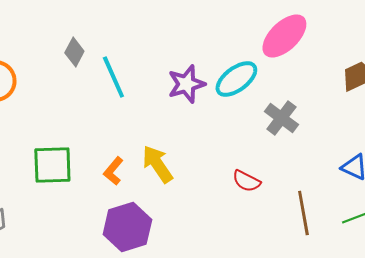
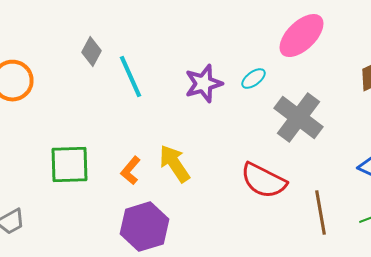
cyan ellipse: (236, 79) -> (254, 79), size x0.6
gray cross: (281, 118) -> (298, 118), size x1.4
red semicircle: (246, 181) -> (264, 181), size x1.6

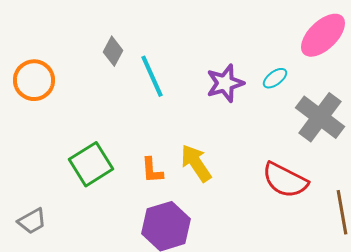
green square: (70, 165) -> (91, 164), turned -30
orange L-shape: (130, 171) -> (152, 170), turned -44

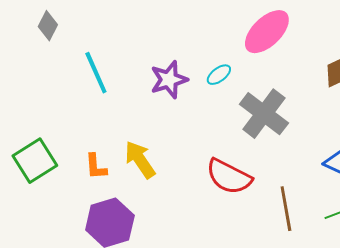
gray diamond: (113, 51) -> (48, 26), moved

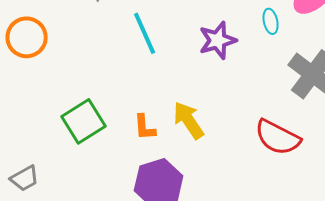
cyan ellipse: (219, 75) -> (271, 21), moved, turned -65

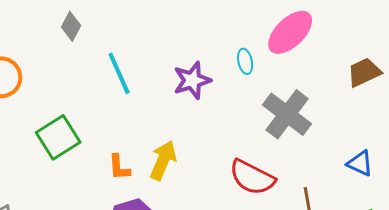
yellow arrow: (189, 120) -> (163, 160), turned 57
green square: (84, 121) -> (58, 137), moved

